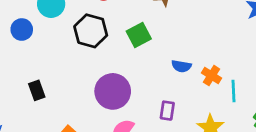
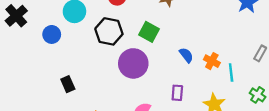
green square: (139, 35) -> (149, 32), turned -30
blue semicircle: (181, 66) -> (186, 55), turned -133
purple circle: (113, 91) -> (133, 63), moved

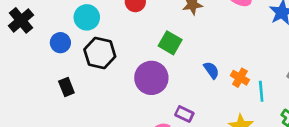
black hexagon: (109, 31) -> (100, 53), moved
black rectangle: (68, 84) -> (66, 87), moved
purple rectangle: (177, 93) -> (184, 114), moved, turned -70

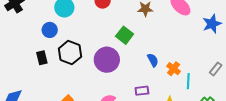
blue circle: (60, 43) -> (50, 30), moved
black hexagon: (100, 53) -> (70, 53), moved
purple rectangle: (184, 114) -> (142, 91), moved, turned -40

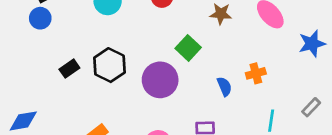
blue circle: (50, 30) -> (40, 18), moved
black rectangle: (42, 58) -> (69, 69), turned 64
orange cross: (174, 69) -> (256, 73), moved, turned 32

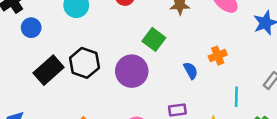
blue circle: (40, 18) -> (31, 28), moved
black rectangle: (69, 69) -> (49, 70), size x1.6

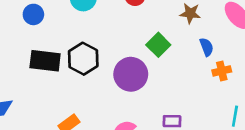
black rectangle: (49, 70) -> (45, 61), turned 40
blue semicircle: (191, 71) -> (207, 47), moved

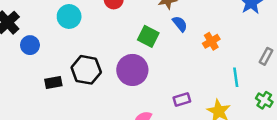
blue semicircle: (207, 47) -> (180, 24), moved
black rectangle: (45, 61) -> (53, 83), size x0.6

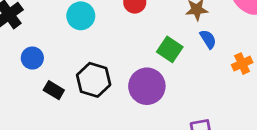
blue circle: (30, 45) -> (32, 58), moved
black rectangle: (53, 83) -> (54, 90), turned 35

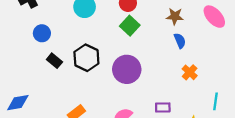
green square: (170, 49) -> (130, 26), moved
orange cross: (242, 64) -> (190, 72), moved, turned -32

